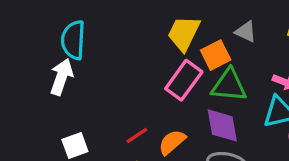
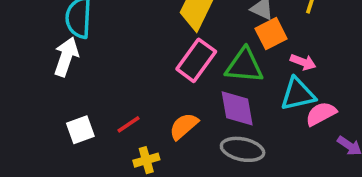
orange square: (216, 55) -> (271, 34), moved
red line: (137, 135) -> (128, 124), moved

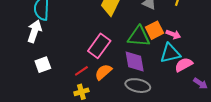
orange square: (271, 34) -> (155, 30), moved
pink rectangle: (196, 60) -> (99, 46), moved
red line: (128, 124) -> (81, 71), moved
white square: (80, 130) -> (43, 65), moved

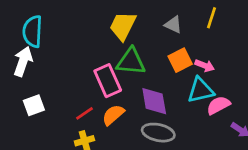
green triangle: (139, 36) -> (131, 61), moved
pink rectangle: (99, 46) -> (108, 81), turned -60

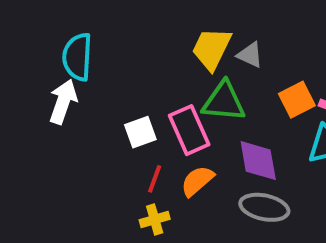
gray triangle: (173, 25) -> (250, 55), moved
white square: (34, 105) -> (140, 132), moved
red line: (84, 113) -> (155, 179), turned -36

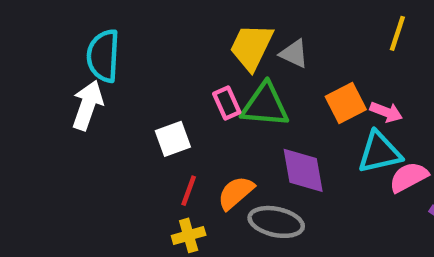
pink rectangle: (189, 130) -> (227, 103), moved, size x0.6
gray ellipse: (264, 207) -> (276, 222), moved

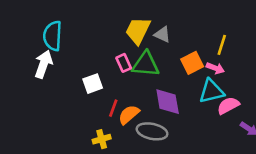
yellow line: (397, 33) -> (222, 45), moved
red line: (189, 191) -> (113, 108), moved

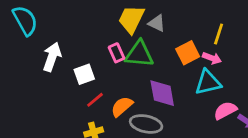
cyan semicircle: (53, 36) -> (25, 21), moved, turned 148
white arrow: (44, 64) -> (52, 57), moved
pink semicircle: (228, 106) -> (225, 111), moved
red line: (113, 108) -> (95, 100), moved, turned 30

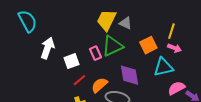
pink rectangle: (116, 53) -> (95, 53), moved
green triangle: (139, 54) -> (112, 46), turned -30
pink arrow: (212, 58) -> (174, 48), moved

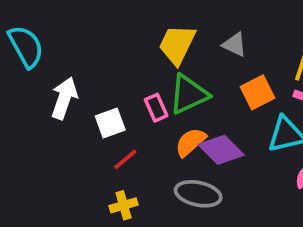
gray triangle: (125, 23) -> (235, 45), moved
purple diamond: (129, 75) -> (221, 150), turned -35
orange semicircle: (99, 85) -> (191, 142), moved

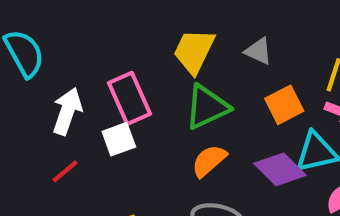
pink rectangle: (156, 108) -> (130, 98), moved, size x1.6
purple diamond: (221, 150) -> (280, 169), moved
red line: (125, 159) -> (65, 171), moved

